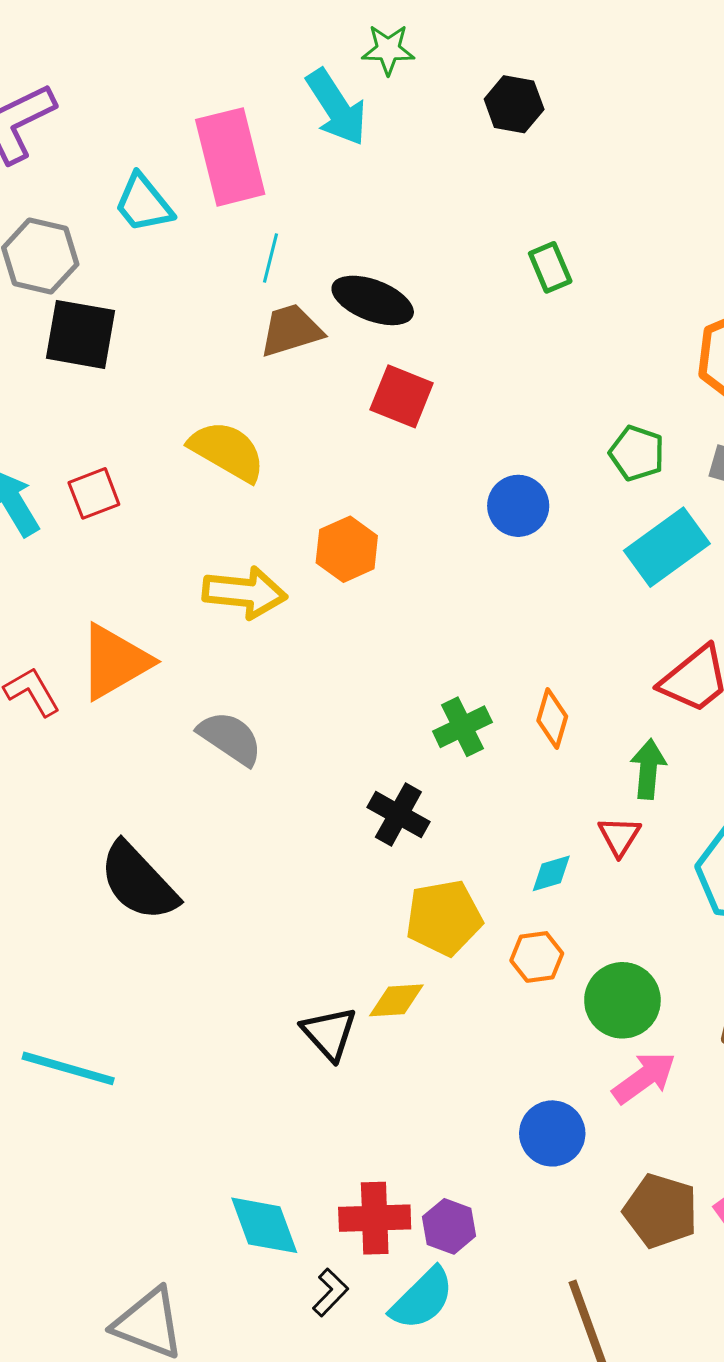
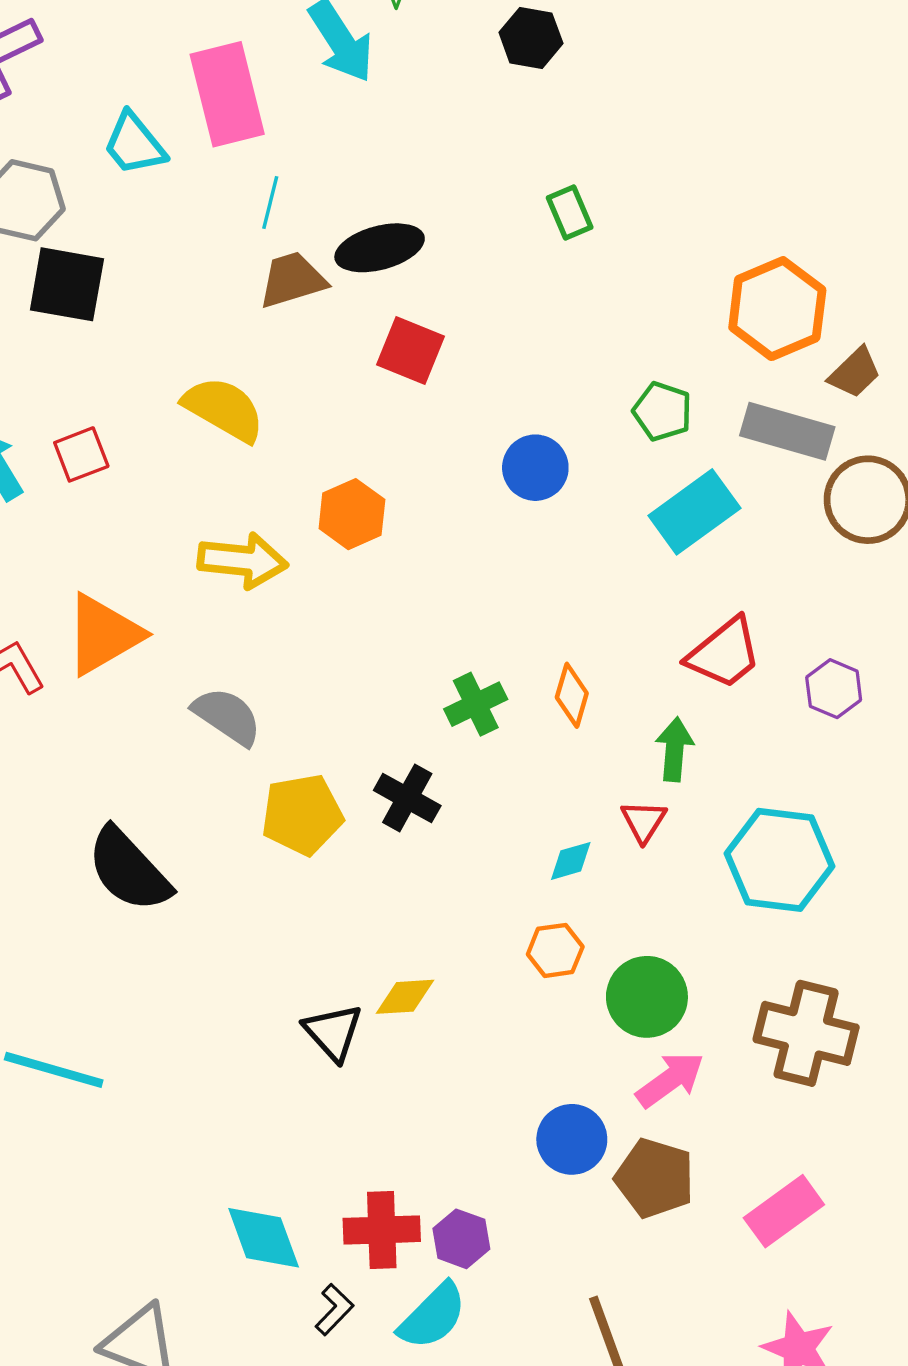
black ellipse: (373, 300) -> (380, 248), turned -36
yellow pentagon: (444, 918) -> (302, 815), moved
brown pentagon: (661, 1211) -> (655, 1178), moved

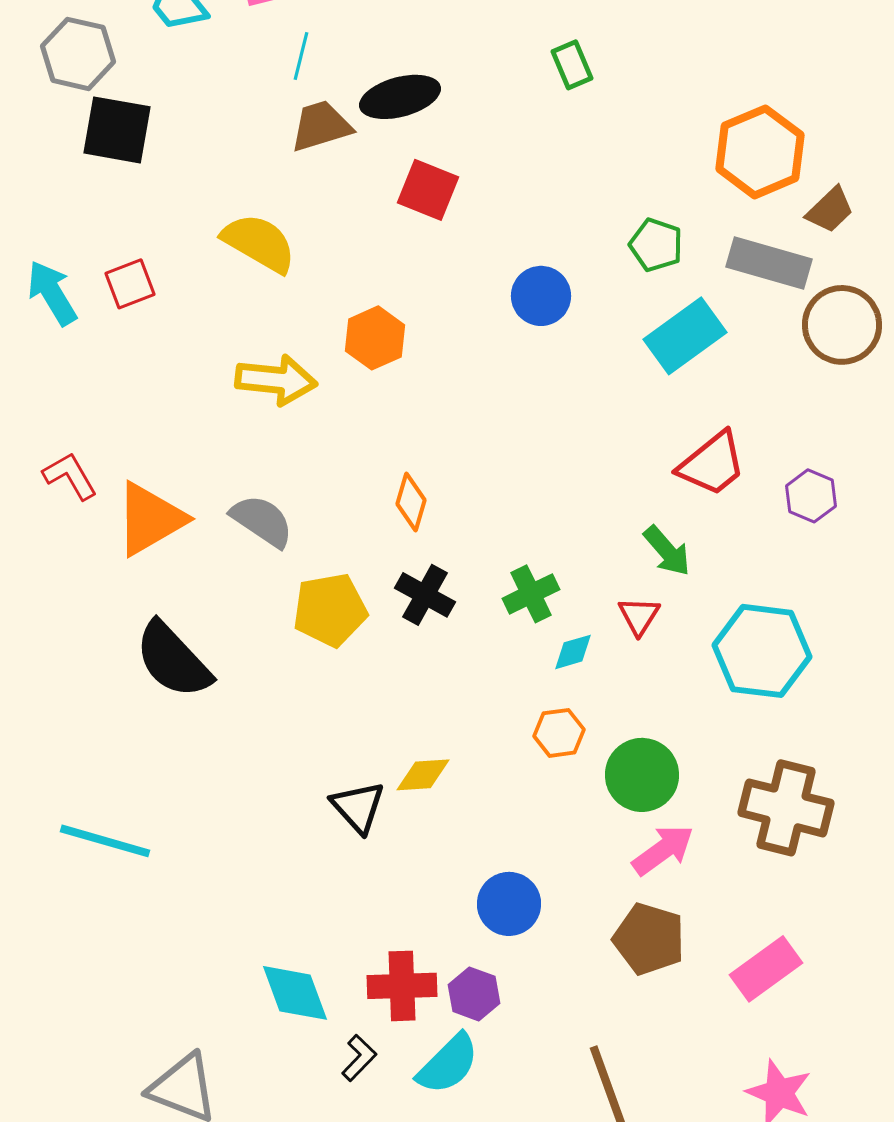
orange triangle: (103, 634) -> (150, 519), moved
orange diamond: (572, 695) -> (411, 502), moved
green cross: (476, 704) -> (531, 594), moved
green arrow: (675, 749) -> (667, 551), turned 134
blue circle: (572, 1139) -> (509, 904), moved

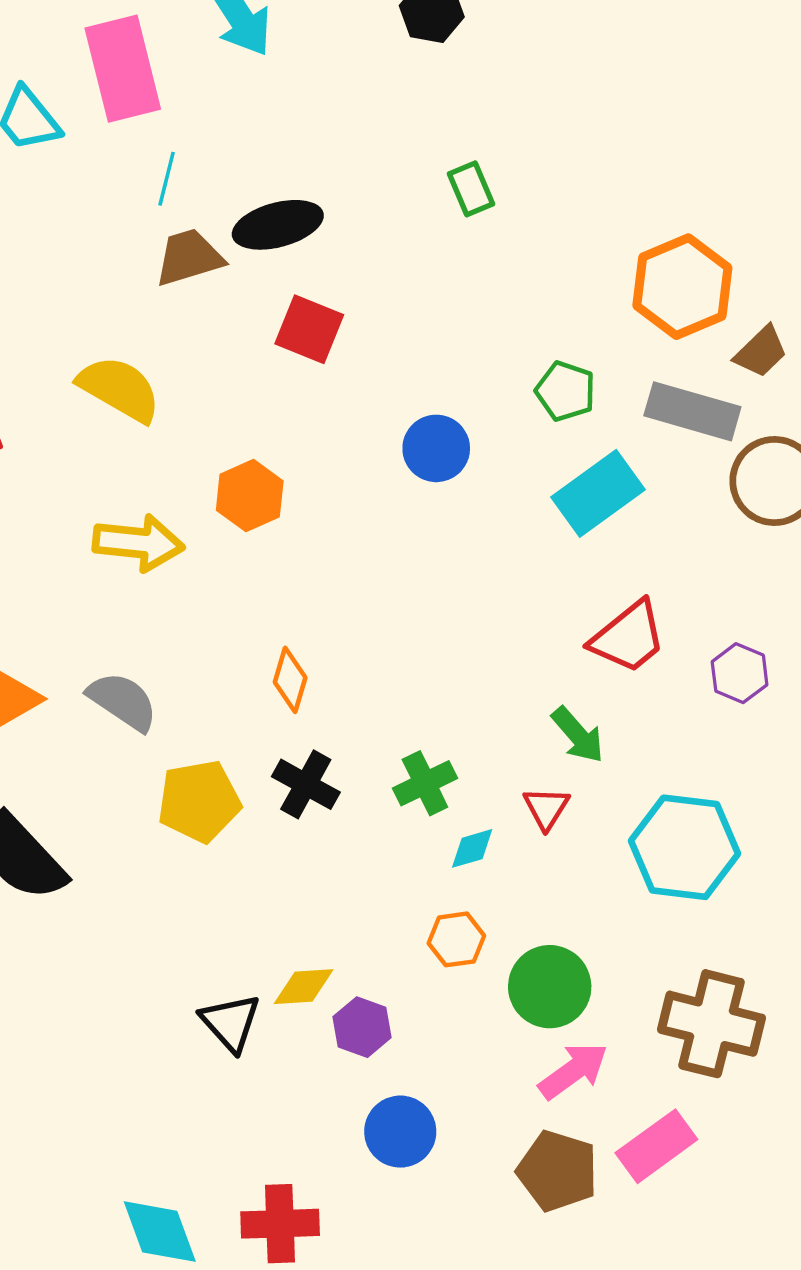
pink rectangle: (766, 969) -> (656, 1146), moved
purple hexagon: (474, 994) -> (362, 1027), moved

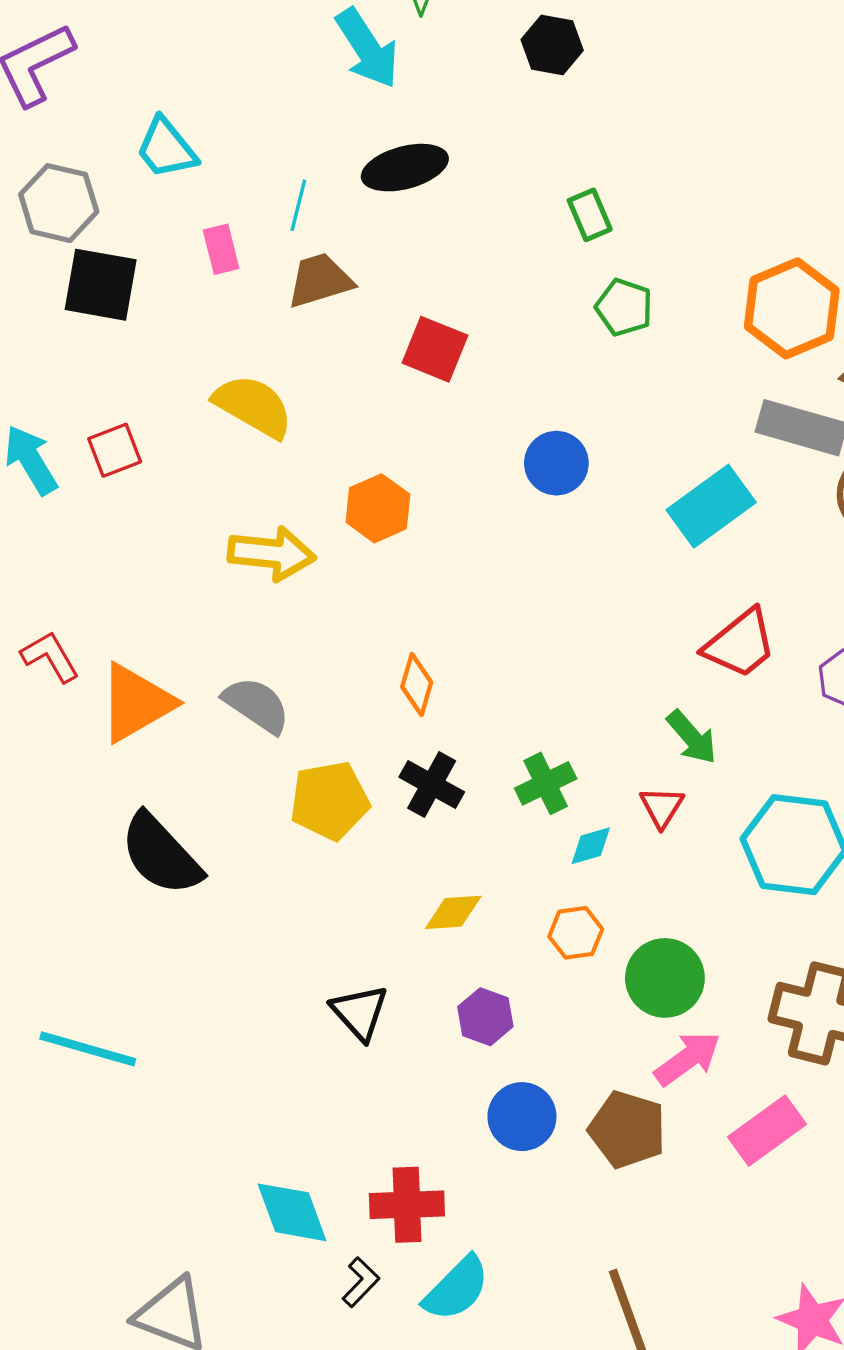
pink rectangle: (123, 69) -> (221, 249), moved, size x0.5
black ellipse: (278, 225) -> (405, 168), moved
green pentagon: (565, 391) -> (624, 307), moved
yellow diamond: (304, 987) -> (453, 912), moved
brown pentagon: (558, 1171) -> (627, 1130), moved

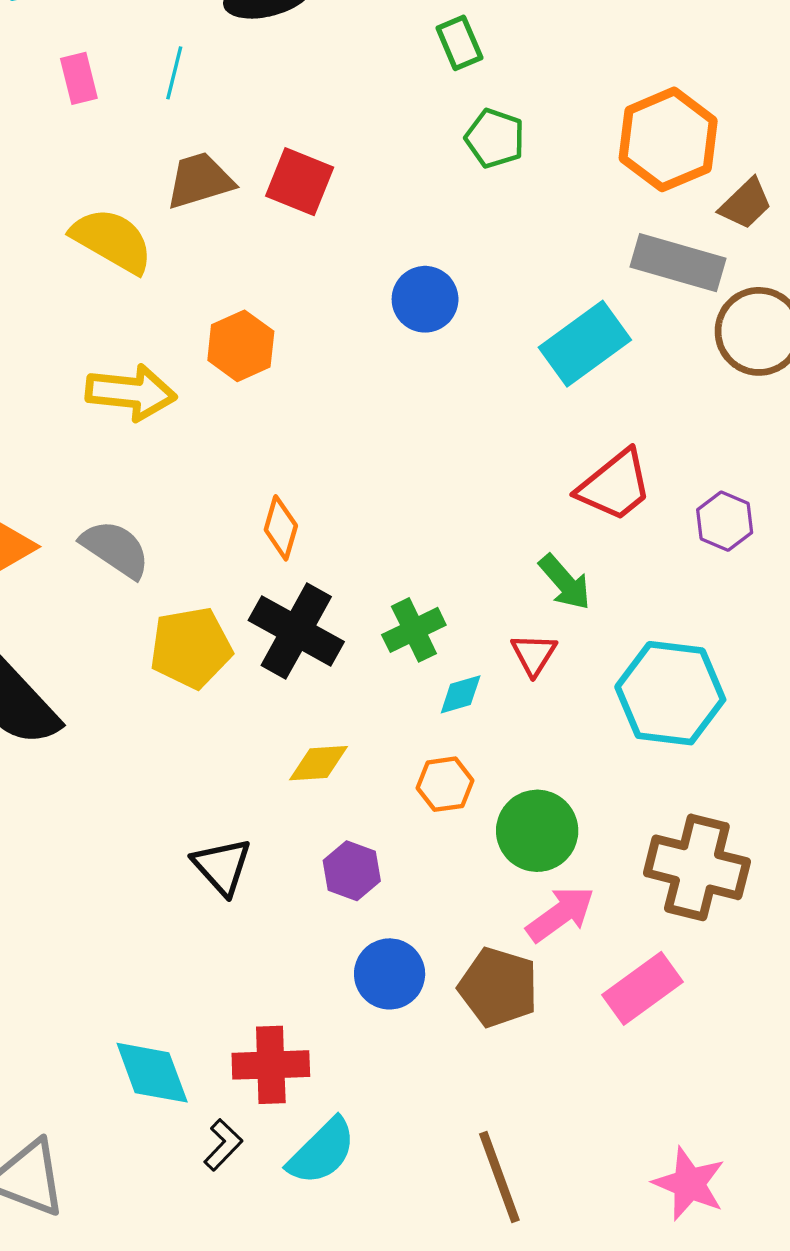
cyan line: (298, 205) -> (174, 73), moved
brown trapezoid: (320, 280) -> (200, 180), moved
black cross: (432, 785) -> (296, 631), size x1.4

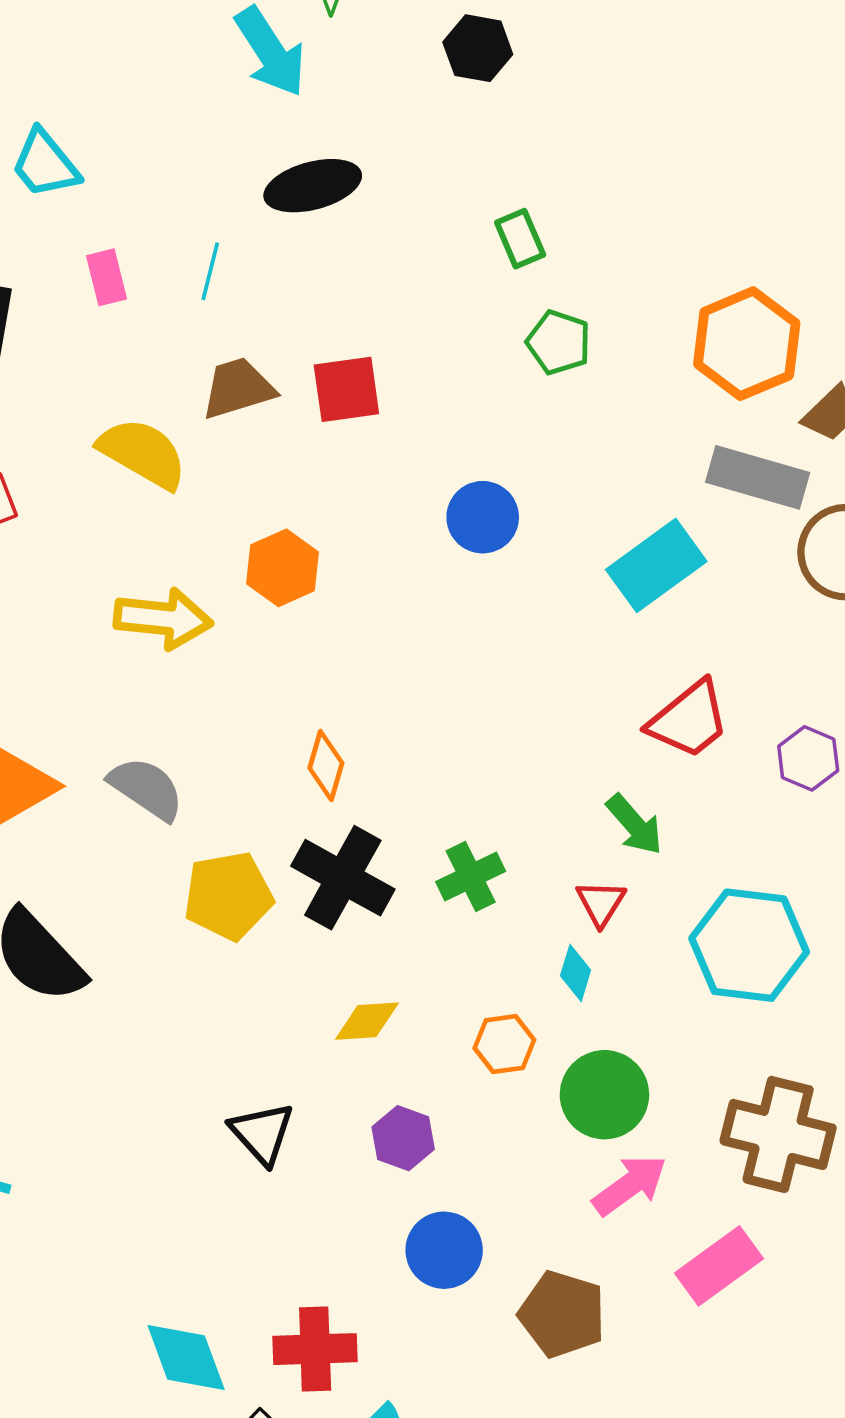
red square: (300, 182) -> (346, 389), turned -30
cyan diamond: (461, 694) -> (576, 973), moved, turned -57
brown pentagon: (498, 987) -> (562, 1314), moved

